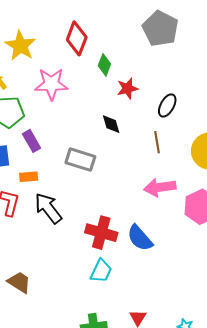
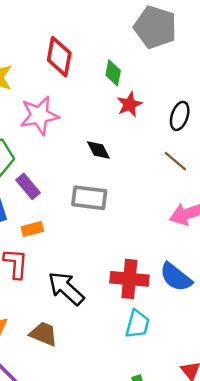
green diamond: (104, 65) -> (113, 73), moved
black diamond: (111, 124) -> (98, 150), moved
brown line: (157, 142) -> (175, 161), turned -30
black arrow: (48, 208) -> (66, 288), moved
brown trapezoid: (19, 282) -> (44, 334), moved

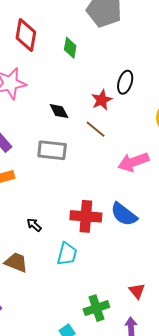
red star: (129, 104) -> (102, 100), moved
brown line: (175, 161) -> (95, 129), moved
black arrow: (66, 288) -> (34, 225), size x0.5
cyan trapezoid: (137, 324) -> (67, 254), moved

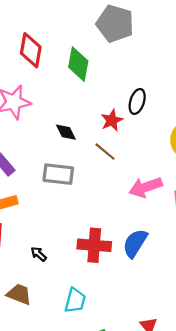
green diamond: (70, 48) -> (78, 64), size x1.5
blue semicircle: (124, 214) -> (135, 243), turned 84
cyan trapezoid: (67, 254) -> (75, 300), moved

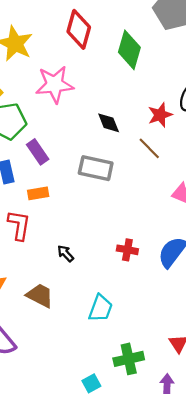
red cross: (94, 245) -> (127, 250), size x0.6

